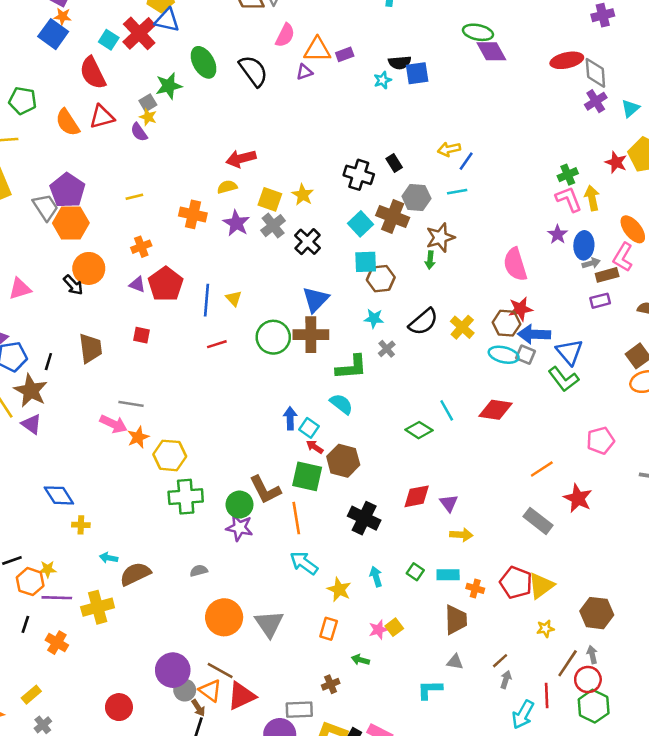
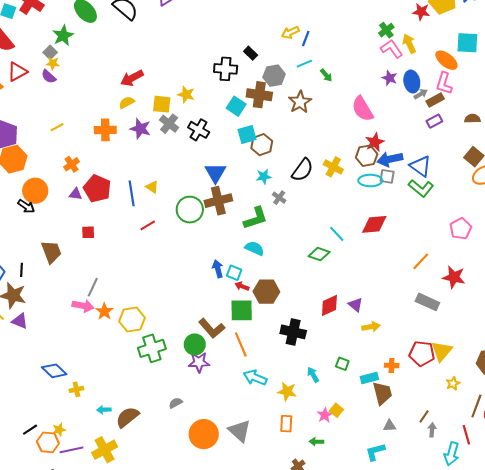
green arrow: (430, 260) -> (326, 75), moved, turned -32
gray line: (131, 404) -> (93, 287), turned -60
cyan rectangle: (448, 575) -> (369, 378), moved

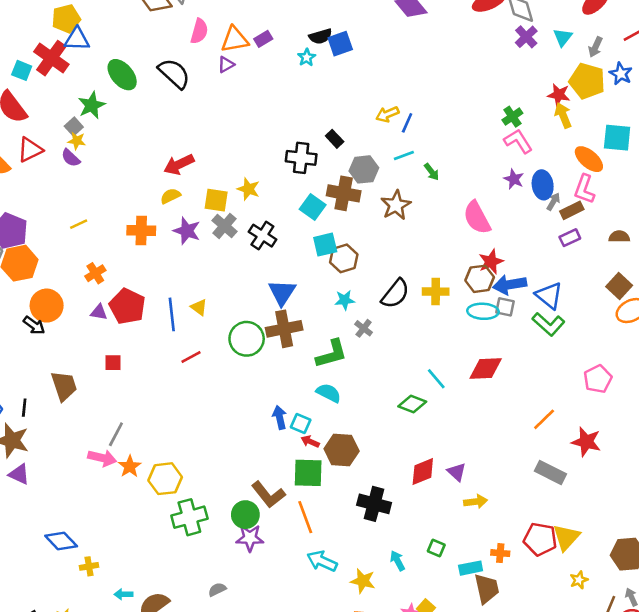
yellow arrow: (409, 44) -> (563, 115), moved
gray arrow: (421, 94) -> (553, 202), turned -32
yellow cross: (333, 167) -> (436, 292), turned -30

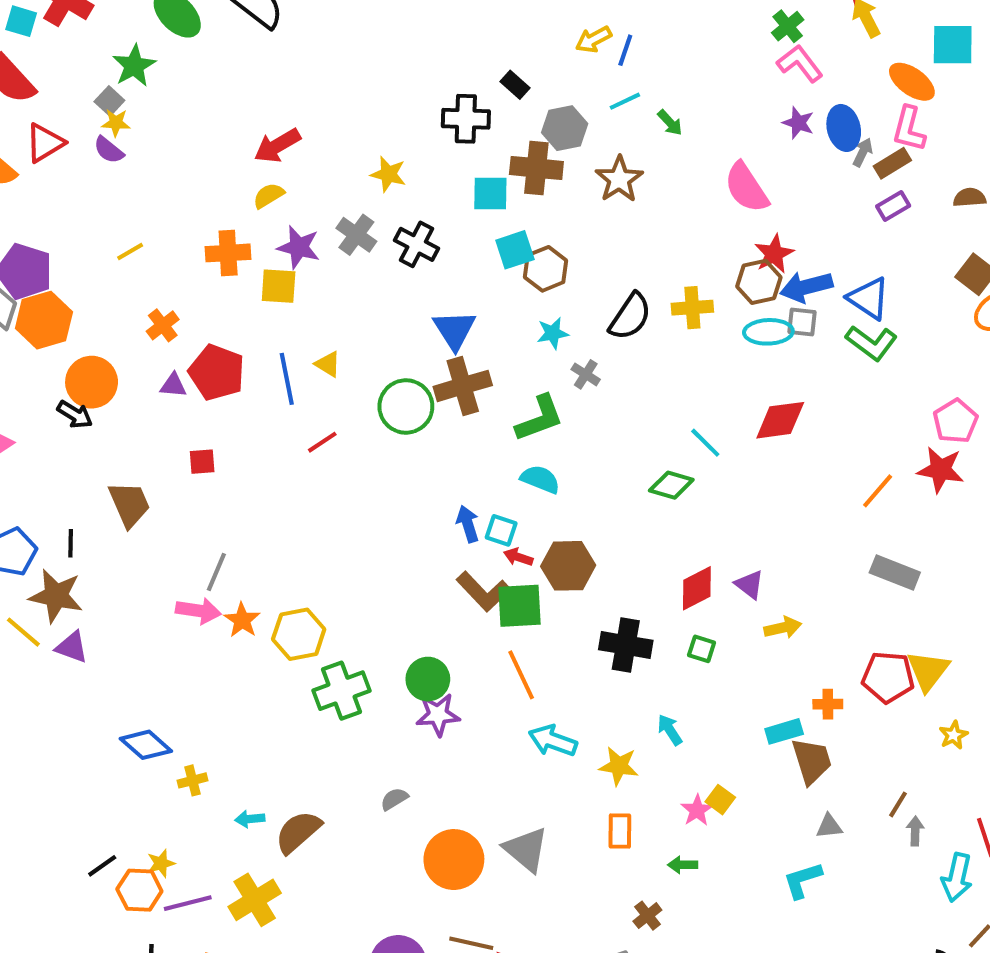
yellow square: (216, 200) -> (279, 286), moved
cyan square: (313, 207) -> (490, 193), turned -30
red star: (586, 442) -> (940, 470), moved
brown L-shape: (268, 495) -> (483, 591), moved
green square: (436, 548) -> (702, 649), moved

